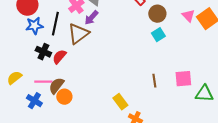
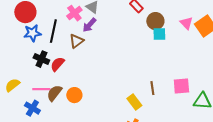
brown triangle: (78, 34) -> (76, 41), size x0.7
cyan square: (158, 35) -> (159, 34), moved, turned 32
orange circle: (64, 97) -> (74, 95), moved
yellow rectangle: (120, 102) -> (134, 102), moved

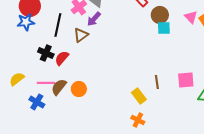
blue star: (32, 33) -> (26, 22), moved

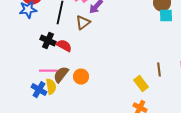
red semicircle: (62, 58) -> (64, 46), turned 77
yellow semicircle: (17, 79) -> (51, 87), moved, turned 119

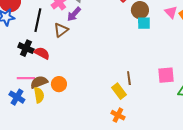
brown line: (159, 70) -> (129, 78), moved
brown semicircle: (61, 75) -> (39, 82), turned 30
yellow semicircle: (51, 87) -> (39, 95), moved

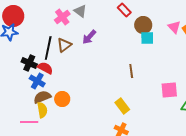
purple arrow: (74, 14) -> (89, 37), moved
black line: (38, 20) -> (48, 48), moved
pink line: (26, 78) -> (29, 122), moved
brown line: (129, 78) -> (131, 71), moved
blue cross: (17, 97) -> (37, 81), moved

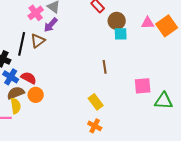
pink triangle: (174, 27) -> (148, 23), turned -48
purple arrow: (89, 37) -> (51, 25), moved
red semicircle: (45, 68) -> (29, 78), moved

